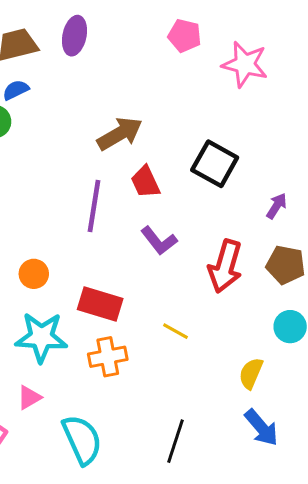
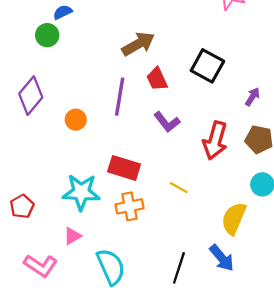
orange circle: (34, 274) -> (76, 120), moved
yellow semicircle: (251, 373) -> (234, 218), size x1.4
blue arrow: (261, 428) -> (222, 258), moved

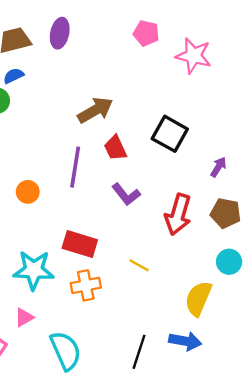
blue arrow: (222, 258) -> (185, 341), turned -40

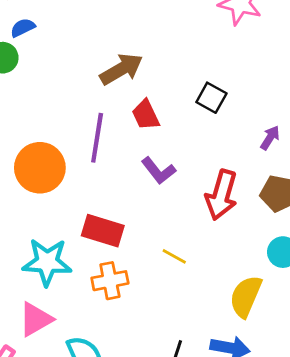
black square: (170, 134) -> (211, 98), size x0.7
orange circle: (28, 192) -> (40, 168), size x1.8
pink triangle: (24, 317) -> (36, 319), size x1.5

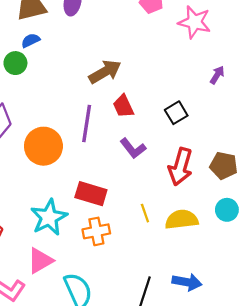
black square: (211, 98) -> (176, 113), moved, turned 30
purple arrow: (270, 138) -> (217, 75), moved
yellow line: (174, 256) -> (145, 213), turned 42
cyan star: (47, 262) -> (49, 217), turned -30
yellow semicircle: (246, 296) -> (182, 220), moved, turned 60

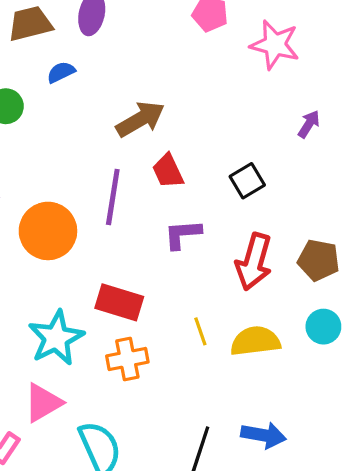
blue semicircle: (31, 40) -> (61, 72), moved
purple L-shape: (133, 148) -> (182, 234), turned 124

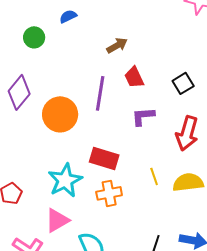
brown arrow: (140, 119) -> (117, 45), size x0.7

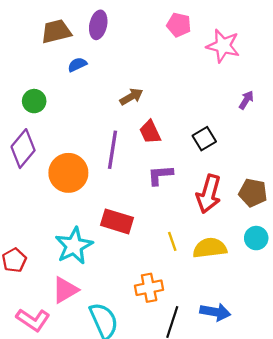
green circle: (34, 37) -> (34, 101), moved
orange cross: (109, 193) -> (149, 288), moved

